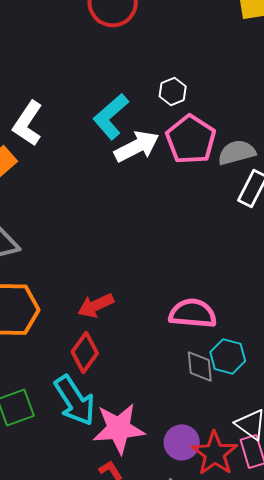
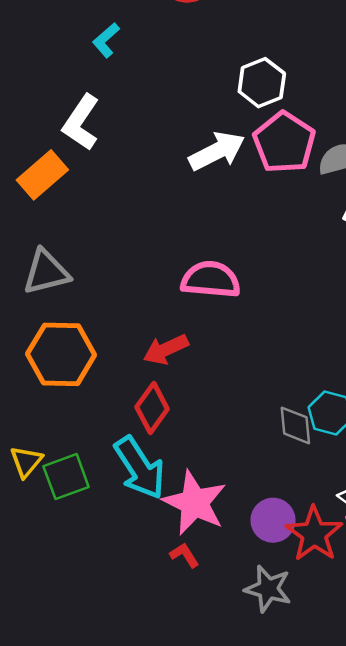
white hexagon: (173, 91) -> (262, 83), size x1.4
cyan L-shape: (111, 116) -> (106, 40), moved, size x0.6
pink semicircle: (193, 313) -> (211, 280), moved
pink star: (119, 428) -> (194, 503), turned 30

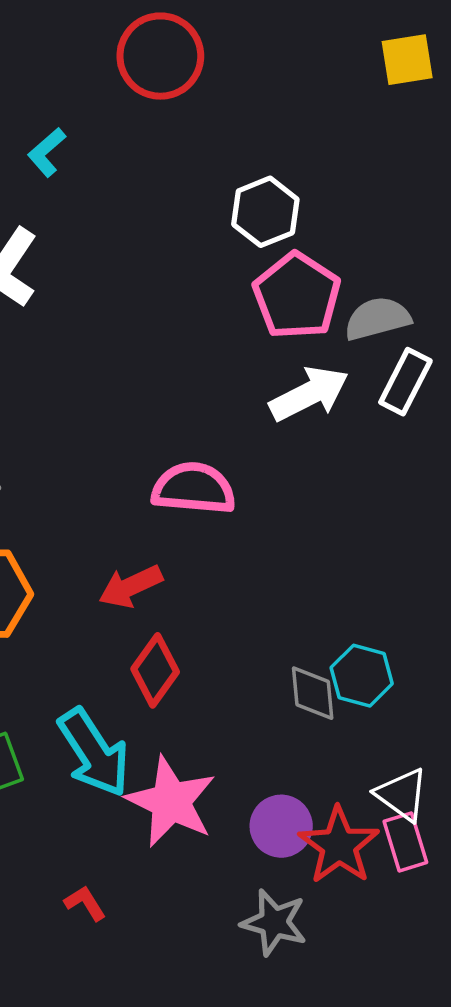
white arrow: (217, 151) -> (309, 394), moved
red diamond: (152, 408) -> (155, 670), moved
red L-shape: (185, 555) -> (85, 903), moved

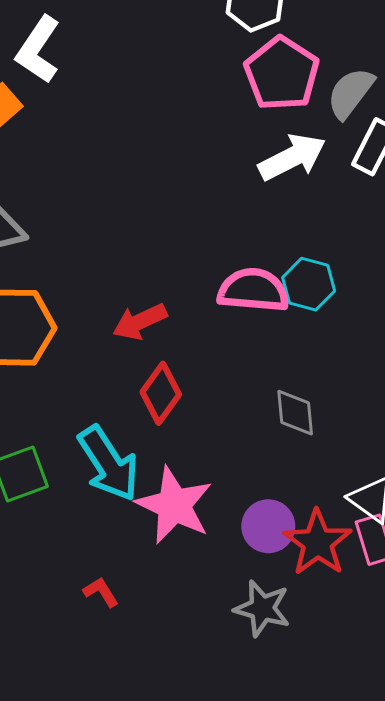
gray semicircle: (377, 319) -> (350, 93), turned -38
pink semicircle: (194, 488) -> (253, 290), moved
cyan hexagon: (362, 676) -> (309, 284), moved

